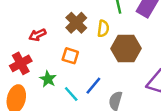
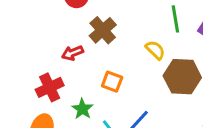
brown cross: (76, 23) -> (103, 30), moved
yellow semicircle: (103, 29) -> (155, 50), turned -56

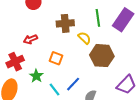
brown cross: (103, 30) -> (65, 23), moved, turned 36

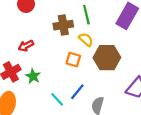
green line: (98, 18) -> (86, 15), moved
orange square: (56, 58) -> (73, 60), moved
green star: (36, 76) -> (33, 76), moved

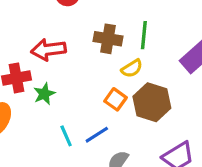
yellow semicircle: (86, 40) -> (132, 68), turned 88
red arrow: (26, 46) -> (48, 50), size x1.5
orange square: (73, 60) -> (116, 99), moved

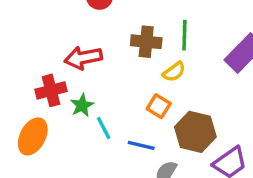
brown hexagon: (152, 102) -> (195, 132), moved
blue line: (97, 135) -> (141, 145), turned 50
cyan line: (66, 136) -> (104, 128), moved

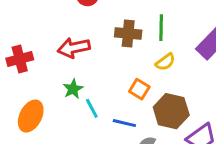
yellow semicircle: (174, 72) -> (165, 62), moved
red cross: (51, 90) -> (20, 59), moved

